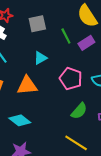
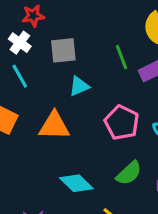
gray square: (37, 24) -> (63, 50), moved
cyan diamond: (20, 120) -> (76, 183), moved

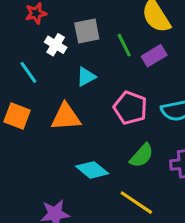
white cross: (20, 43) -> (56, 45), moved
gray square: (63, 50) -> (87, 31), moved

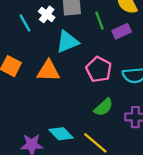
cyan line: (28, 72) -> (25, 23), moved
cyan triangle: (86, 77) -> (67, 42), size x1.5
cyan diamond: (92, 170) -> (61, 134), moved

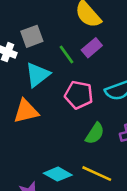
green line: (99, 21) -> (66, 55), moved

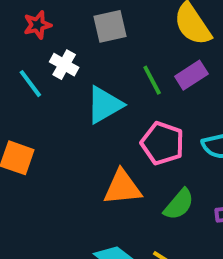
gray square: (32, 36) -> (110, 26), moved
orange triangle: (26, 111) -> (122, 187), moved

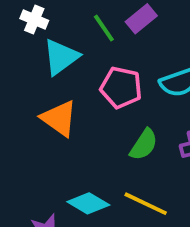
white cross: (64, 65) -> (34, 19), moved
orange triangle: (122, 187) -> (59, 118), moved, turned 48

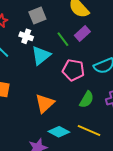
orange triangle: (59, 118) -> (45, 103), moved, turned 45

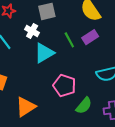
pink pentagon: (73, 70) -> (64, 86), moved
orange triangle: (45, 103) -> (26, 107), moved

